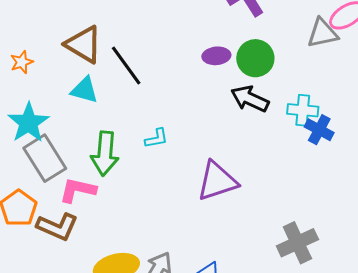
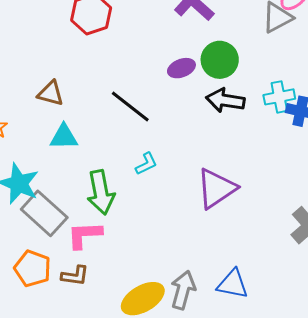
brown triangle: (84, 44) -> (51, 93), size x0.7
black line: (126, 66) -> (130, 107), moved
brown L-shape: (57, 227) -> (75, 276), size x0.7

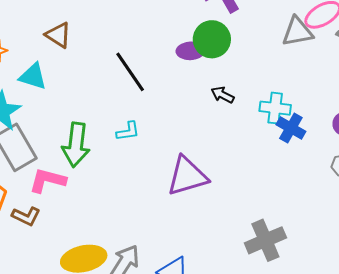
green circle: (220, 60) -> (212, 39), moved
black arrow: (225, 100) -> (223, 95), size x0.6
cyan triangle: (64, 137) -> (33, 76), moved

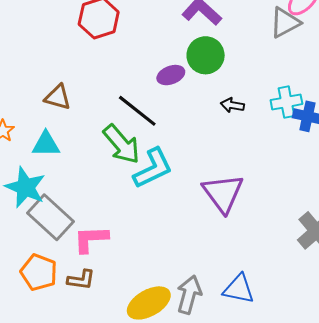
purple ellipse: (191, 51) -> (171, 75), moved
cyan L-shape: (128, 131) -> (153, 168), size x1.8
green arrow: (76, 145) -> (122, 144), moved, turned -30
purple triangle: (187, 176) -> (223, 193), turned -33

